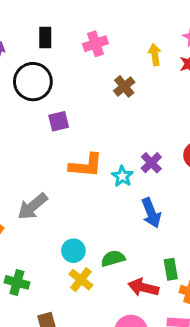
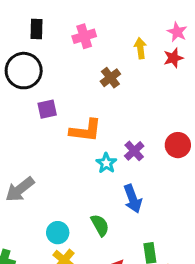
orange L-shape: (86, 165) -> (86, 131), moved
green semicircle: (113, 258) -> (100, 225), moved, turned 75

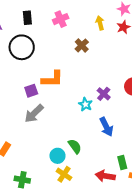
purple square: (47, 109) -> (31, 91), moved
orange L-shape: (86, 131) -> (52, 79), moved
gray arrow: (20, 189) -> (34, 114), moved
green semicircle: (100, 225) -> (75, 146), moved

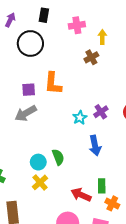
yellow arrow: (100, 23) -> (102, 37), moved
orange L-shape: (52, 79) -> (53, 83), turned 80

